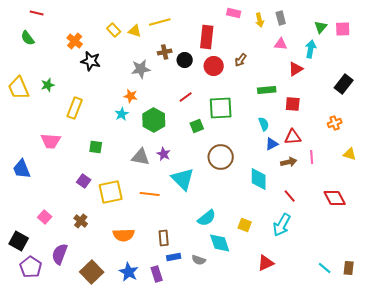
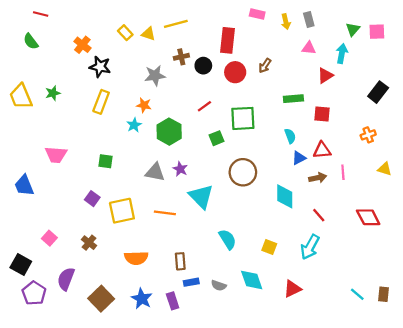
yellow rectangle: (75, 108) -> (101, 102), moved
cyan semicircle: (207, 218) -> (227, 239), turned -84
cyan diamond: (220, 243) -> (252, 280), moved

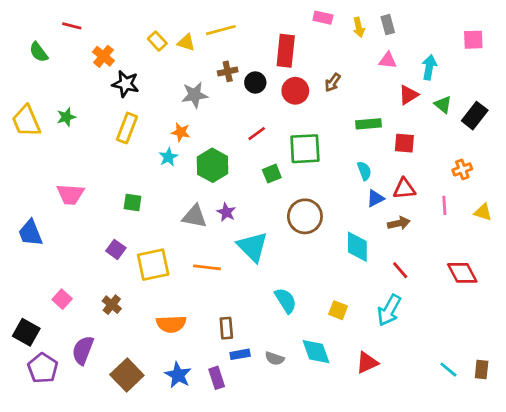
red line: (41, 14) -> (72, 26), moved
green triangle: (353, 29) -> (443, 105), moved, turned -32
pink line: (343, 172) -> (444, 205), moved

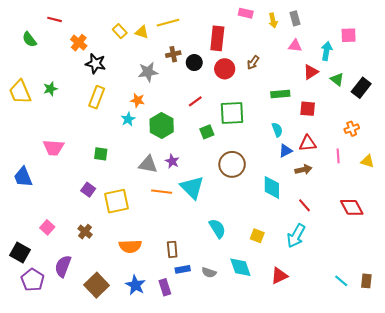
pink square: (473, 40) -> (349, 35), moved
orange line: (207, 267) -> (162, 192), moved

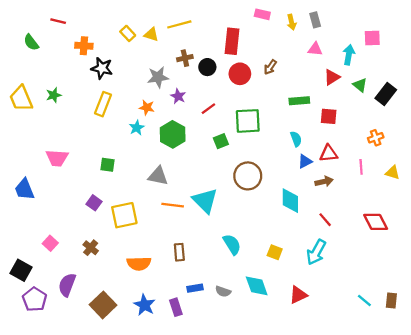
orange cross: (79, 43) -> (84, 46), turned -35
purple star: (172, 161) -> (178, 96), moved
brown rectangle: (172, 249) -> (179, 252), moved

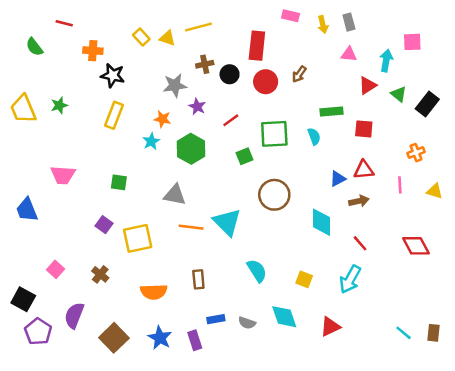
cyan semicircle: (296, 139) -> (314, 136), moved

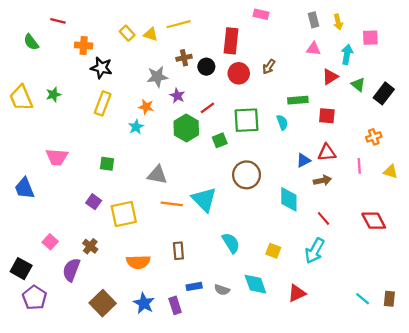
yellow arrow: (323, 25) -> (338, 22), moved
green hexagon: (191, 149) -> (186, 128), moved
purple semicircle: (74, 315) -> (71, 270), moved

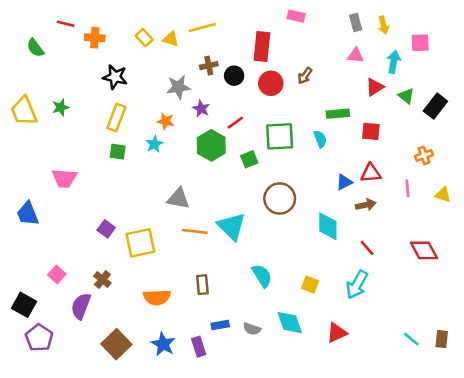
orange cross: (84, 45) -> (95, 38), moved
green square: (107, 164) -> (118, 152), moved

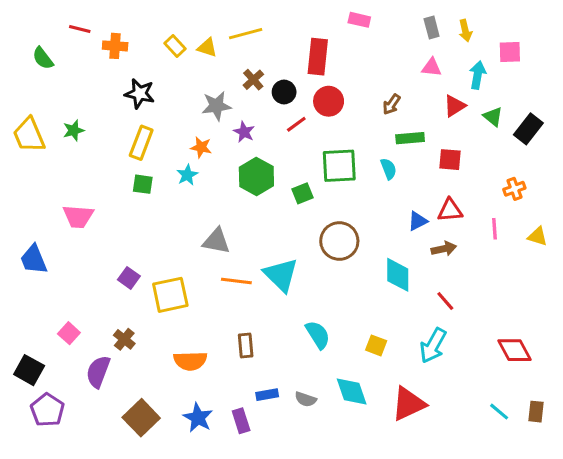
brown cross: (209, 66) -> (253, 80), turned -30
brown arrow: (305, 76) -> (392, 104), moved
red line: (235, 123) -> (296, 124), moved
red diamond: (424, 250) -> (514, 350), moved
red triangle: (337, 333) -> (408, 404), size x1.4

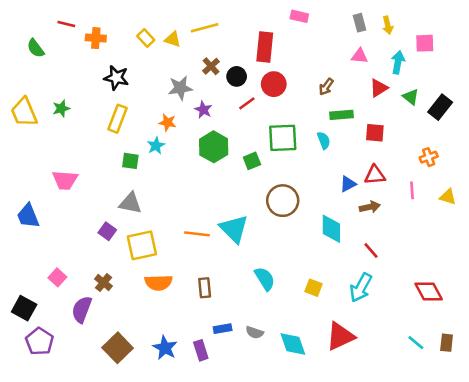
green square: (143, 184) -> (130, 161), moved
gray triangle: (216, 241) -> (130, 203), moved
orange semicircle: (190, 361) -> (159, 283), moved
cyan diamond: (352, 392) -> (293, 344), moved

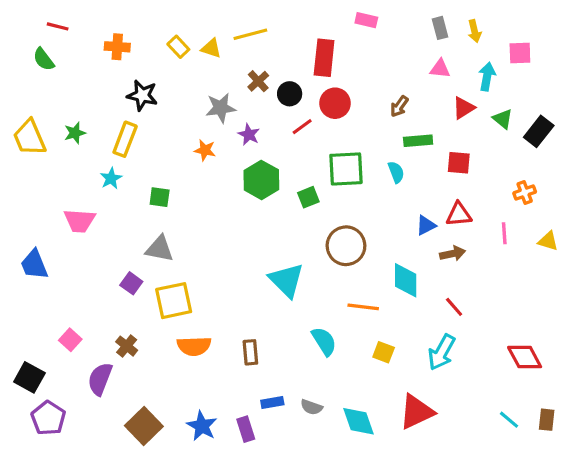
red line: (66, 24) -> (58, 26), moved
yellow rectangle: (118, 119) -> (125, 139), moved
cyan star: (156, 146) -> (111, 178), moved
orange line: (197, 234) -> (363, 307), moved

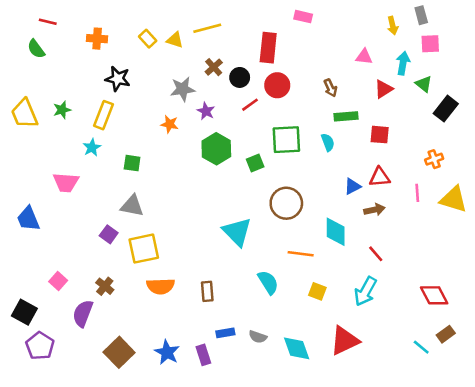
gray rectangle: (440, 28) -> (421, 15), moved
brown arrow: (399, 106) -> (330, 88), turned -60
green triangle: (503, 119) -> (424, 84), moved
yellow triangle: (548, 241) -> (454, 199), size x1.6
brown rectangle: (547, 420) -> (446, 334), moved, turned 48

